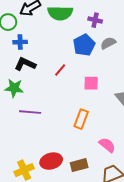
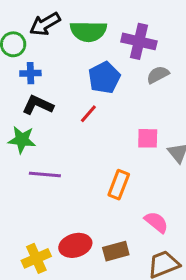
purple cross: (95, 20) -> (139, 41), size x1.6
blue pentagon: (84, 45) -> (104, 78), moved
pink square: (91, 83) -> (148, 138), moved

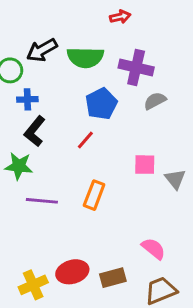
black L-shape: (38, 105) -> (35, 131), turned -76
orange rectangle: (119, 185) -> (94, 195), moved

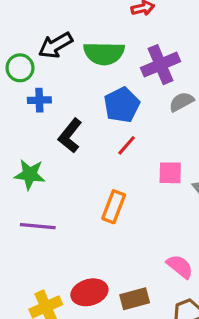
purple cross: (136, 68) -> (160, 65), turned -36
black L-shape: (35, 131) -> (70, 136), moved
red line: (85, 140) -> (127, 145), moved
purple line: (42, 201) -> (38, 226), moved

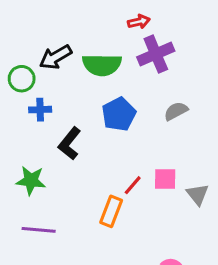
purple cross: (160, 65) -> (156, 54), moved
red line: (127, 145) -> (133, 185), moved

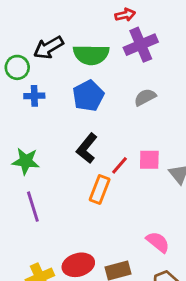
gray semicircle: (176, 111) -> (145, 97), moved
blue pentagon: (119, 114) -> (88, 96), moved
black L-shape: (69, 144) -> (87, 148), moved
purple line: (39, 230) -> (33, 207), turned 68

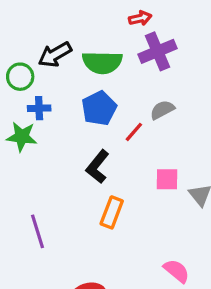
green star: (26, 161) -> (22, 137), moved
red line: (119, 165) -> (134, 132), moved

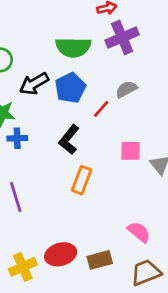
black arrow: (55, 55) -> (34, 84), moved
blue cross: (39, 108) -> (17, 138), moved

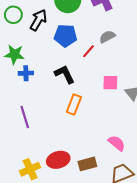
black arrow: (34, 84) -> (38, 20), moved, turned 150
blue pentagon: (70, 88) -> (66, 36), turned 30
black L-shape: (69, 140) -> (64, 74), turned 115

